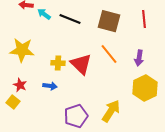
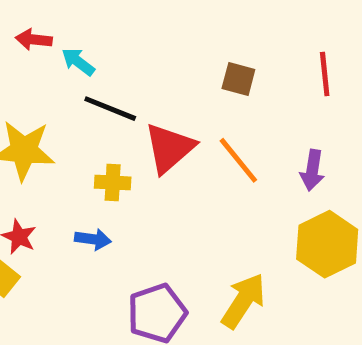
black line: (70, 19) -> (110, 109), moved
brown square: (109, 21) -> (238, 79), size x0.6
red triangle: (81, 64) -> (169, 148), moved, turned 35

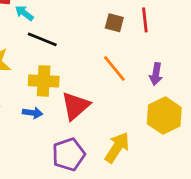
red line: (325, 74) -> (145, 20), moved
red triangle: (169, 148) -> (76, 106), moved
yellow cross: (113, 183) -> (44, 81), size x1.5

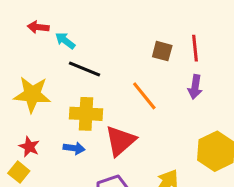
orange line: (114, 68) -> (144, 96), moved
purple arrow: (156, 74) -> (195, 87), moved

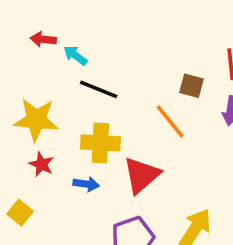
brown square: (162, 51) -> (192, 86), moved
red star: (29, 147) -> (41, 164), moved

